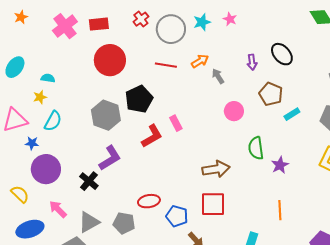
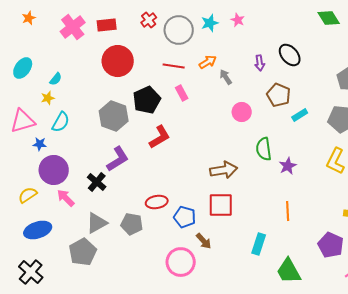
cyan semicircle: (48, 78) -> (56, 79), turned 120
pink rectangle: (176, 123) -> (182, 93), moved
yellow semicircle: (20, 194) -> (28, 195), turned -78
pink arrow: (58, 209) -> (66, 198), moved

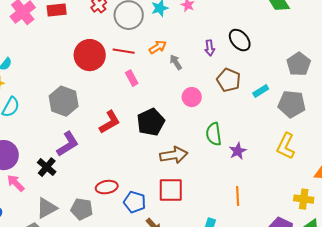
red circle: (118, 61) -> (90, 55), moved
black pentagon: (147, 100) -> (151, 122), moved
cyan rectangle: (300, 115) -> (261, 91), moved

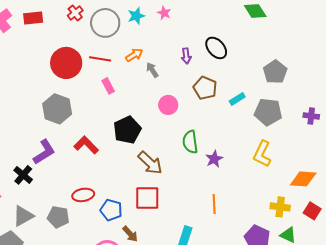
gray hexagon: (64, 101) -> (57, 109), moved
red L-shape: (110, 122) -> (86, 145), moved, turned -105
brown arrow: (174, 155) -> (150, 163), turned 52

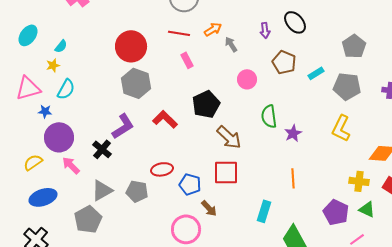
red circle: (66, 63) -> (131, 46), moved

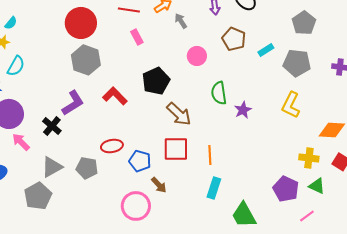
orange line: (293, 178) -> (210, 155), moved

